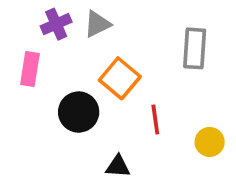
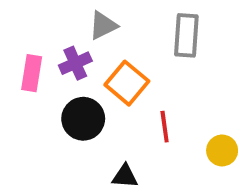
purple cross: (56, 24) -> (75, 63), moved
gray rectangle: (195, 48) -> (186, 35), moved

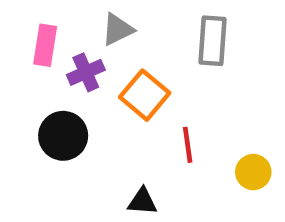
pink rectangle: (32, 73) -> (45, 45), moved
black circle: (83, 119) -> (63, 136), moved

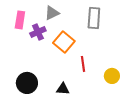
black circle: (63, 136) -> (27, 83), moved

